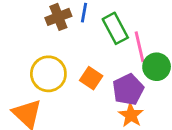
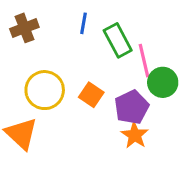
brown cross: (58, 17) -> (24, 28), moved

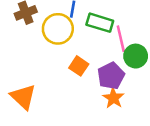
green rectangle: (118, 40) -> (100, 23), turned -45
yellow circle: (45, 90) -> (58, 29), moved

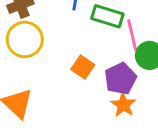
yellow circle: (58, 29) -> (25, 39), moved

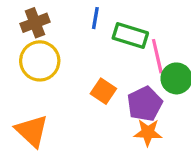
orange star: (123, 105) -> (148, 132), turned -30

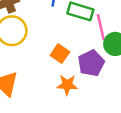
orange star: (148, 132) -> (67, 85), moved

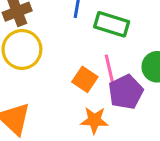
pink line: (101, 27) -> (110, 71), moved

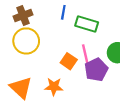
orange star: (94, 120) -> (54, 87), moved

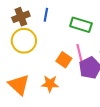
blue line: (63, 12) -> (46, 15), moved

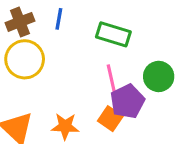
orange square: (64, 60) -> (110, 119), moved

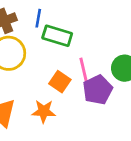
green rectangle: (113, 34) -> (57, 36), moved
orange square: (110, 119) -> (60, 82), moved

